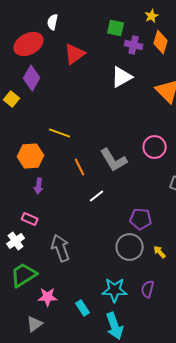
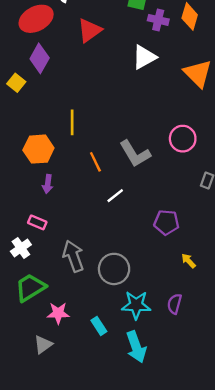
yellow line: (60, 133) -> (72, 122), turned 70
gray circle: (130, 247) -> (114, 269), moved

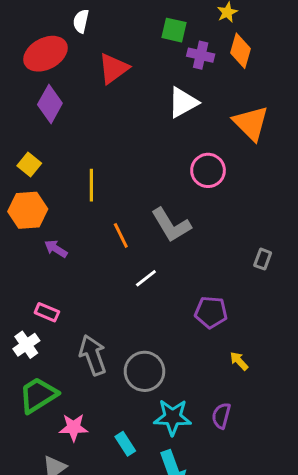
yellow square: (16, 83) -> (29, 164), moved
pink circle: (183, 139) -> (208, 170), moved
orange hexagon: (38, 149) -> (28, 210), moved
purple arrow: (48, 184) -> (56, 249), moved, turned 114

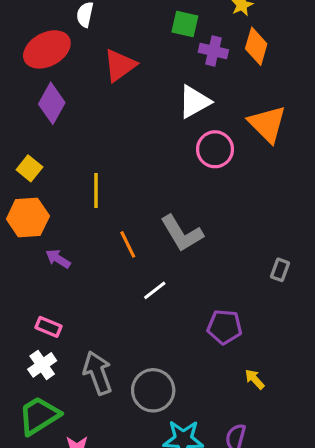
pink circle: (208, 170) -> (215, 149), moved
white cross: (26, 345) -> (42, 365), moved

